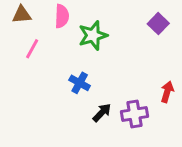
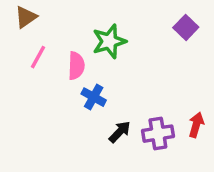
brown triangle: (22, 15) -> (26, 17), turned -30
pink semicircle: (62, 16) -> (76, 66), moved
red arrow: (167, 92) -> (196, 125), moved

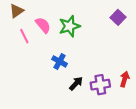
pink line: (38, 57) -> (24, 36), turned -56
pink semicircle: (76, 66) -> (43, 25), moved, turned -42

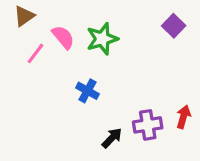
pink line: (24, 36) -> (35, 53), turned 64
black arrow: (76, 84) -> (112, 138), moved

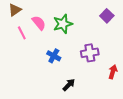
pink line: (35, 53) -> (22, 33), turned -64
purple cross: (148, 125) -> (90, 53), moved

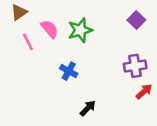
purple cross: (90, 53) -> (135, 66), moved
red arrow: (113, 72) -> (144, 92), turned 32

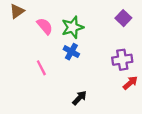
pink line: (28, 42) -> (41, 68), moved
blue cross: (69, 71) -> (71, 52), moved

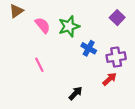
blue cross: (71, 52) -> (89, 48), moved
red arrow: (130, 83) -> (110, 79), moved

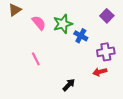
blue cross: (89, 48) -> (81, 36), moved
red arrow: (110, 79) -> (100, 72), turned -152

